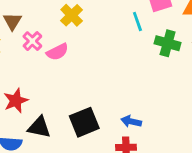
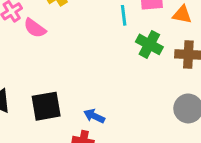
pink semicircle: (57, 52) -> (35, 28), turned 50

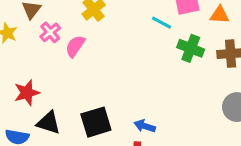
cyan line: (124, 15) -> (162, 23), turned -48
pink semicircle: (35, 28) -> (75, 46), turned 95

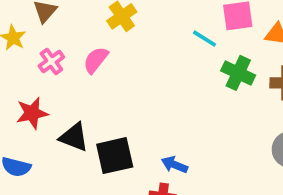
pink cross: (50, 32) -> (51, 61), moved
black triangle: (48, 123) -> (74, 137), moved

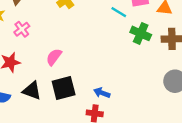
pink semicircle: (96, 60) -> (54, 57), moved
black triangle: (74, 137) -> (32, 91), moved

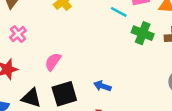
blue arrow: (102, 93) -> (102, 86), moved

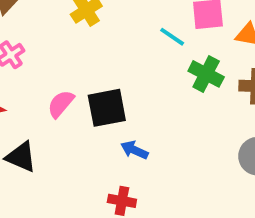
black square: (64, 94) -> (107, 108), moved

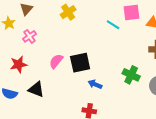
green cross: (206, 74) -> (131, 75), moved

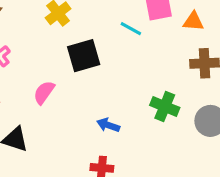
black square: (80, 63) -> (84, 56), moved

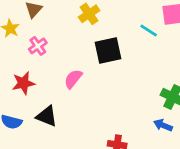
blue arrow: (108, 125) -> (163, 125), moved

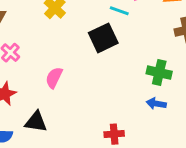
black square: (108, 50) -> (103, 38), moved

